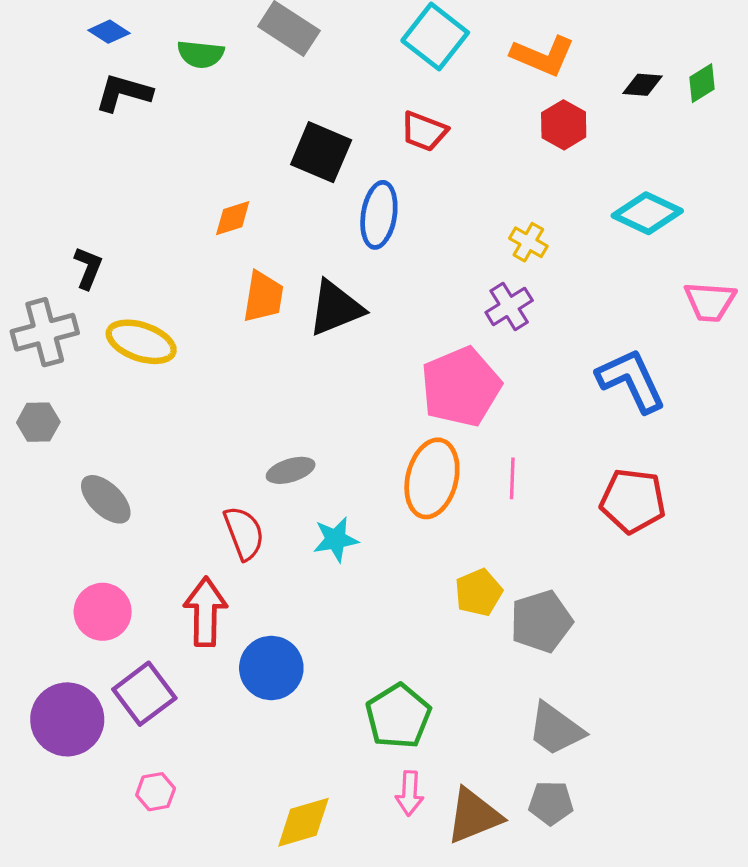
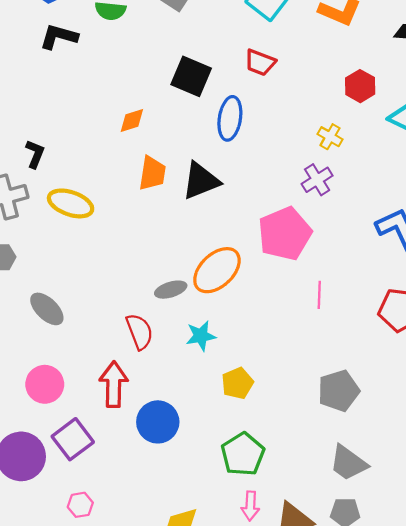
red hexagon: (564, 125) -> (360, 86), moved
orange ellipse: (432, 478) -> (217, 270), moved, turned 33
yellow pentagon: (479, 592) -> (237, 383), moved

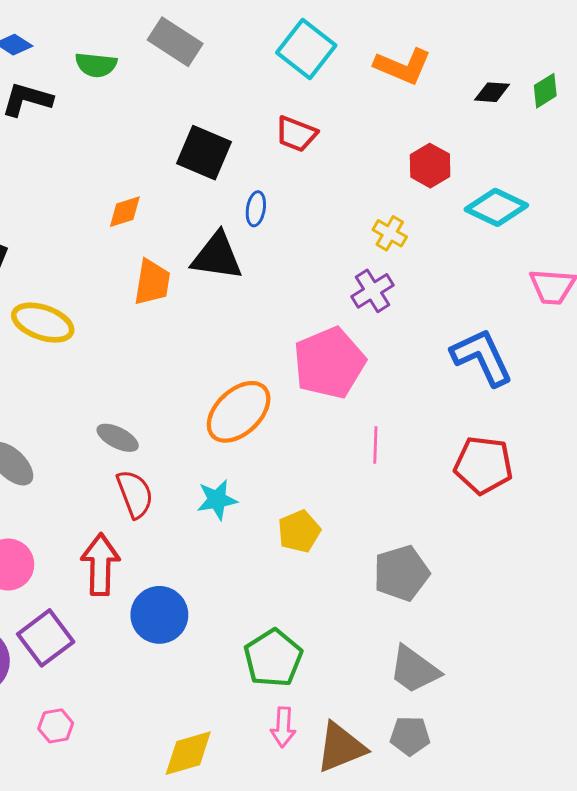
blue ellipse: (230, 118) -> (256, 209), size x0.6
black triangle: (201, 181) -> (217, 256), moved, turned 30
gray ellipse: (171, 290) -> (118, 438), moved, turned 44
yellow pentagon: (237, 383) -> (299, 531), moved

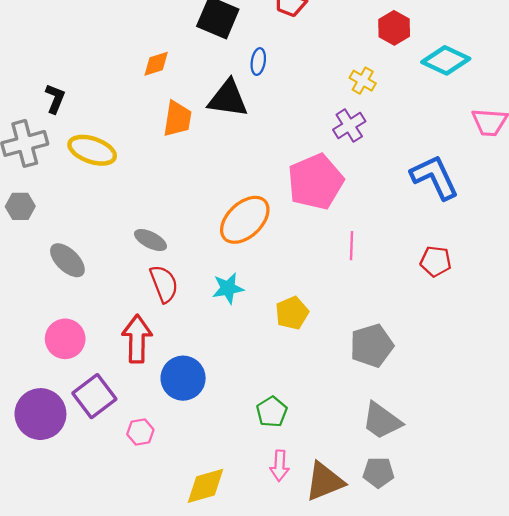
red pentagon: (483, 465) -> (436, 261), size x0.7
green pentagon: (273, 658) -> (272, 412), size x0.7
pink hexagon: (56, 726) -> (140, 432), moved

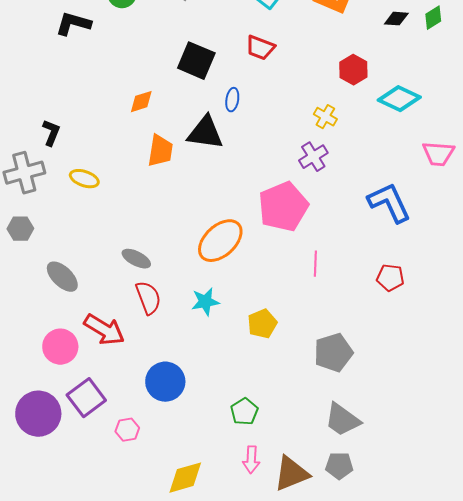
yellow ellipse: (92, 150) -> (84, 179), size x0.7
red arrow: (137, 339) -> (104, 330), moved, turned 120

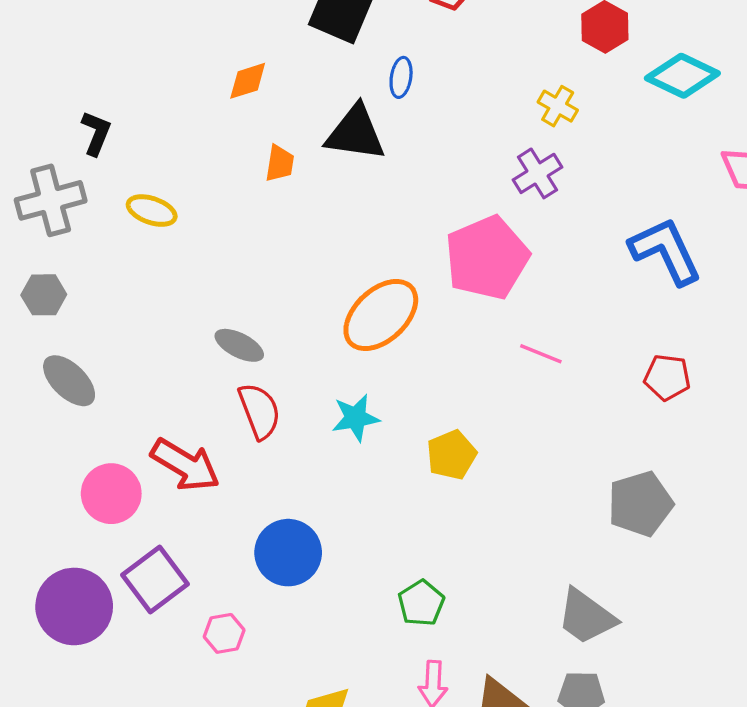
orange trapezoid: (160, 151) -> (280, 163), size x0.7
pink line: (315, 264) -> (541, 354), turned -70
gray ellipse: (62, 277) -> (69, 381), moved
gray pentagon: (333, 353) -> (640, 504), moved

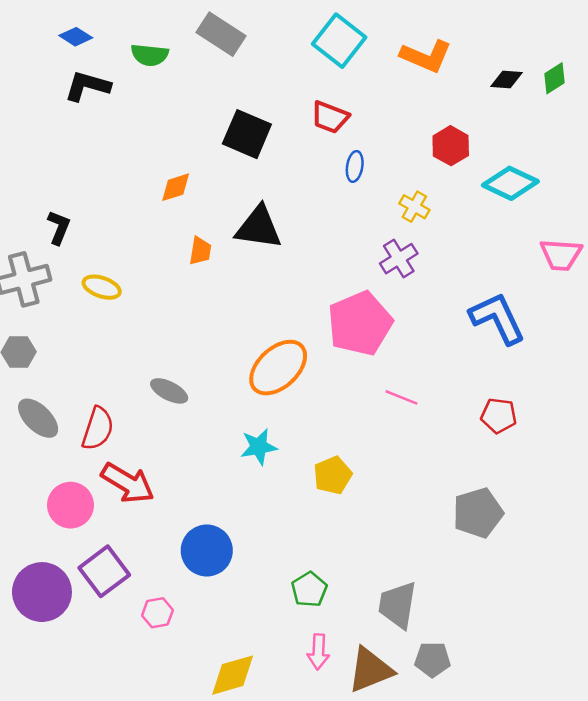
blue ellipse: (401, 77) -> (355, 166), moved
red semicircle: (259, 411) -> (98, 429), moved, turned 39
gray trapezoid: (586, 617) -> (397, 605), moved, turned 63

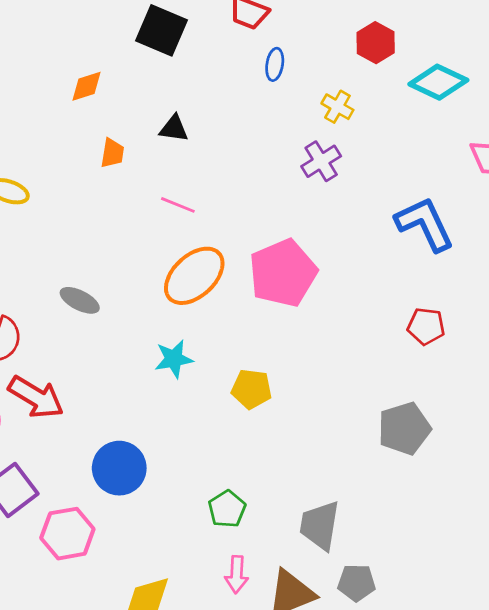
black triangle: (259, 227) -> (174, 129), size x0.6
pink pentagon: (360, 323) -> (283, 273), moved
pink line: (401, 397) -> (178, 205), moved
yellow pentagon: (333, 475) -> (252, 389), turned 30
pink hexagon: (157, 613) -> (67, 534), size x1.6

